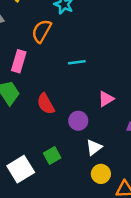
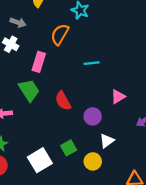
yellow circle: (101, 174) -> (93, 161), moved

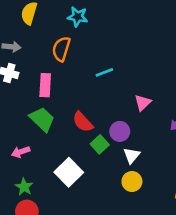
white triangle: (107, 141) -> (132, 155), moved
green square: (69, 148) -> (100, 144), moved
white square: (40, 160) -> (69, 172), moved

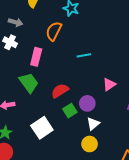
red semicircle: (83, 122) -> (60, 91), turned 90

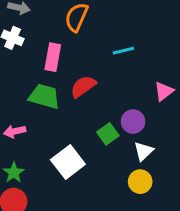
green trapezoid: (29, 83) -> (44, 96), turned -35
red semicircle: (60, 91) -> (83, 86), moved

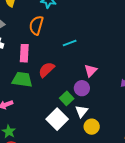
pink triangle: (164, 91) -> (91, 71), moved
white triangle: (143, 151) -> (82, 111), moved
white square: (68, 162) -> (57, 119), moved

